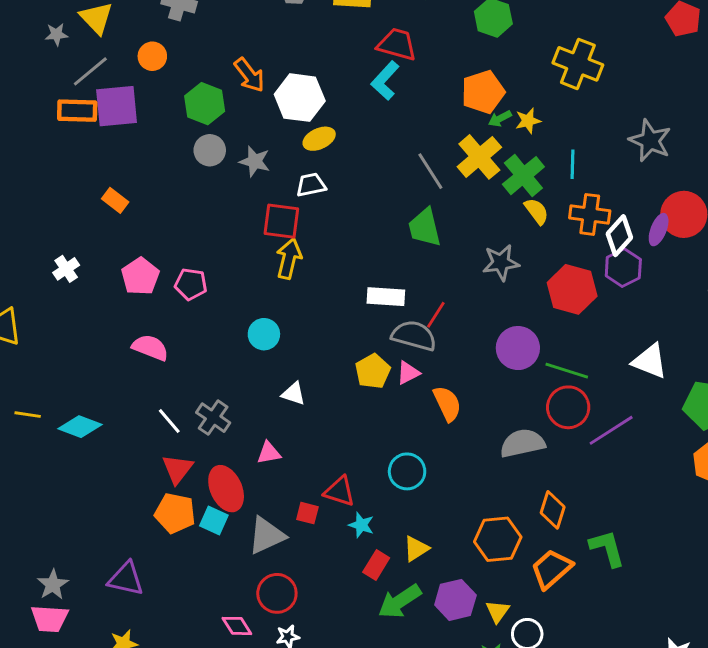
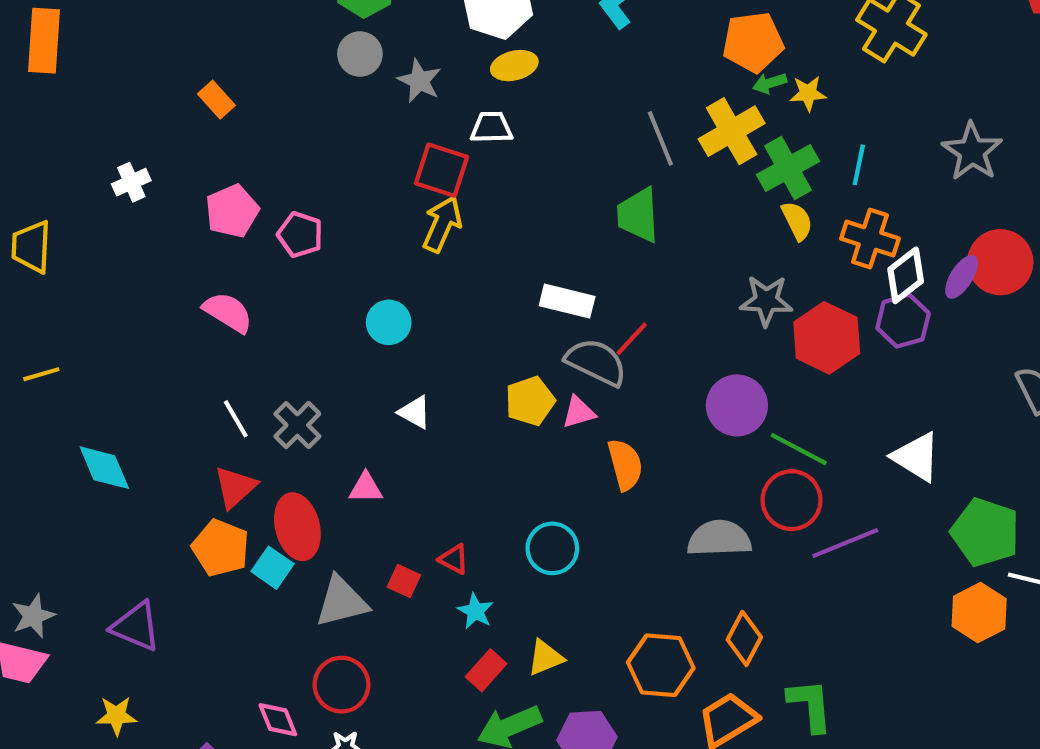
gray star: (501, 263) -> (766, 301), moved
yellow line: (28, 415) -> (41, 374), turned -35
cyan diamond: (80, 427) -> (104, 468), moved, turned 36
red triangle: (340, 491) -> (454, 559), size x0.7

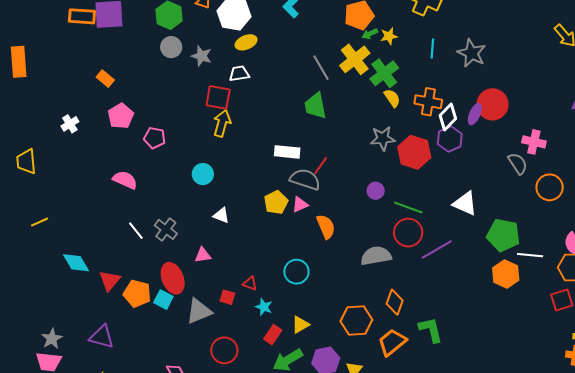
cyan line: (859, 165) -> (432, 49), moved
pink pentagon: (232, 211) -> (121, 116), moved
purple circle: (737, 405) -> (376, 191), size x0.6
red triangle: (235, 487) -> (110, 281), moved
red circle: (342, 685) -> (224, 350), moved

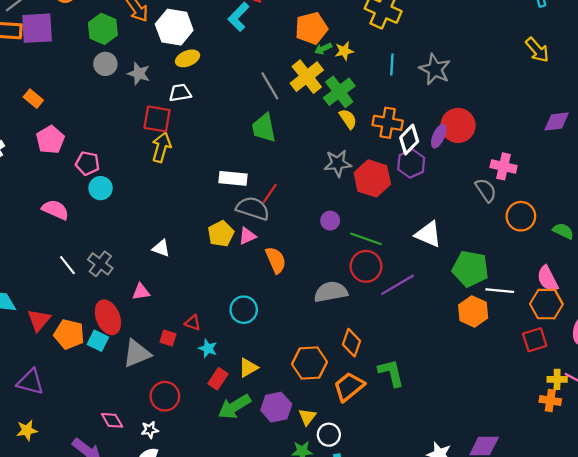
cyan circle: (203, 174) -> (101, 188), moved

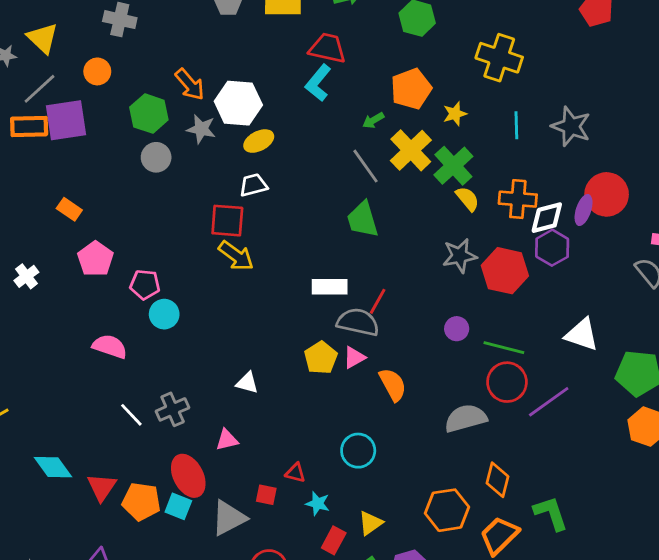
green arrow: (323, 49) -> (373, 120), moved
gray star: (139, 74) -> (201, 129), moved
white diamond: (409, 139) -> (547, 218), turned 36
yellow arrow: (161, 147) -> (236, 256), turned 116
gray cross: (100, 264) -> (173, 409), turned 35

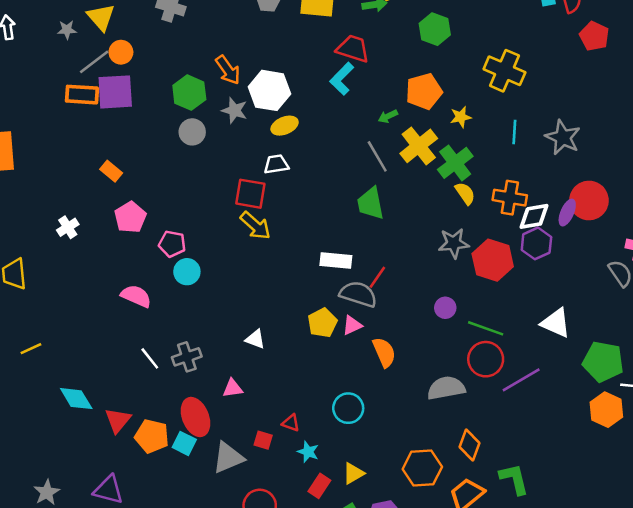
orange circle: (97, 71) -> (121, 52), moved

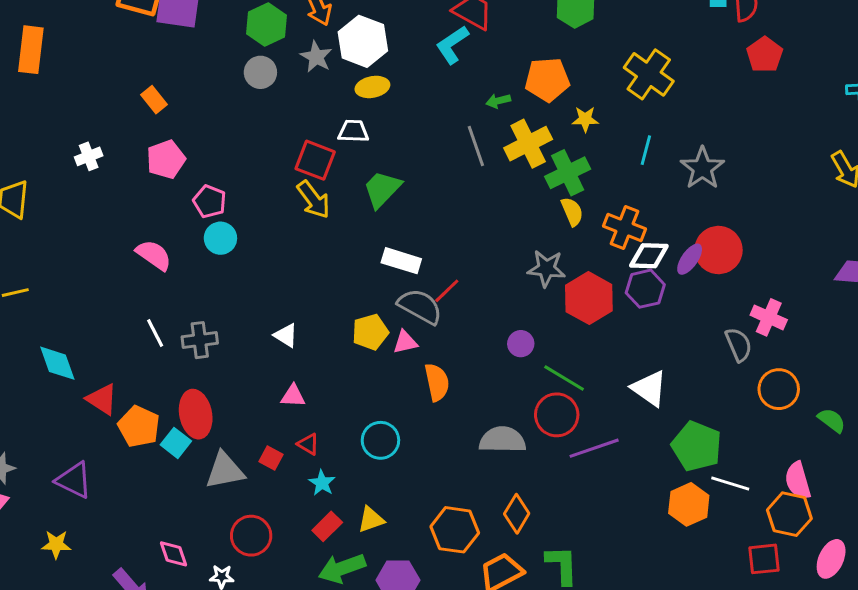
green trapezoid: (371, 203) -> (382, 189), moved, turned 44
pink triangle: (233, 388) -> (293, 396), moved
red triangle: (118, 420) -> (102, 399), turned -48

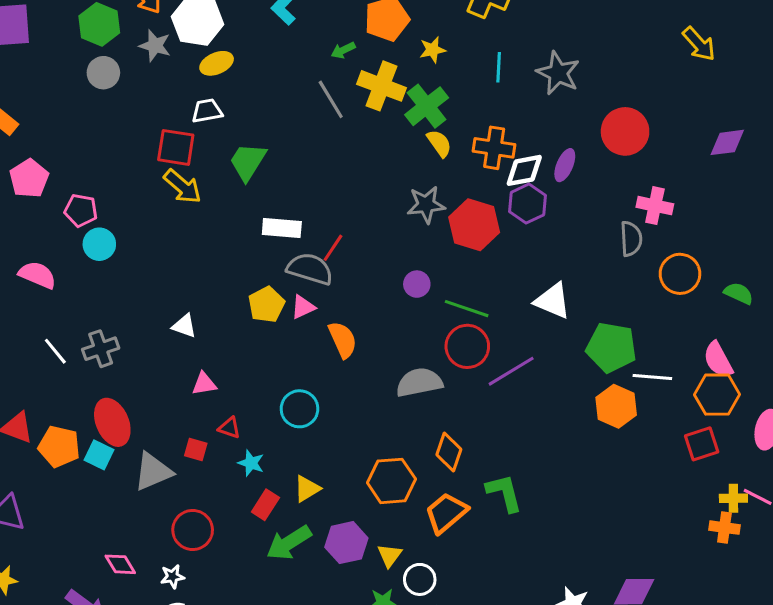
yellow cross: (528, 144) -> (382, 86), turned -30
red circle: (718, 250) -> (625, 131), moved
gray semicircle: (739, 345) -> (631, 239), turned 32

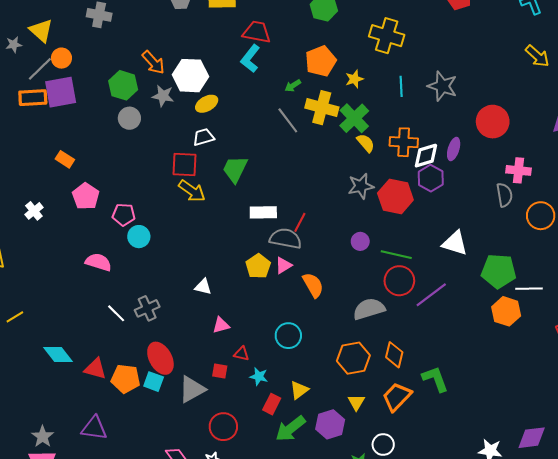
orange hexagon: (391, 481) -> (353, 358), moved
yellow triangle: (390, 555) -> (356, 402), moved

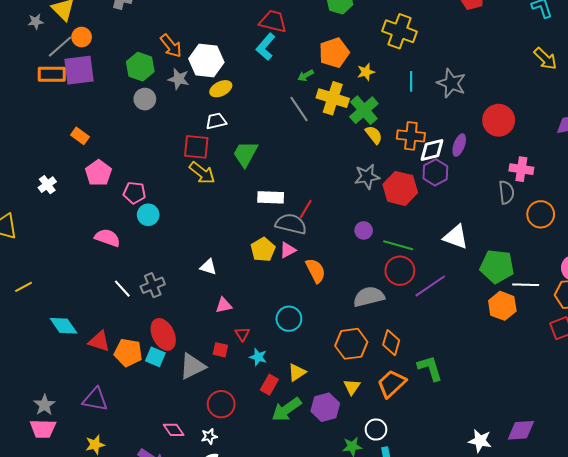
red triangle: (241, 354) -> (242, 334), turned 42

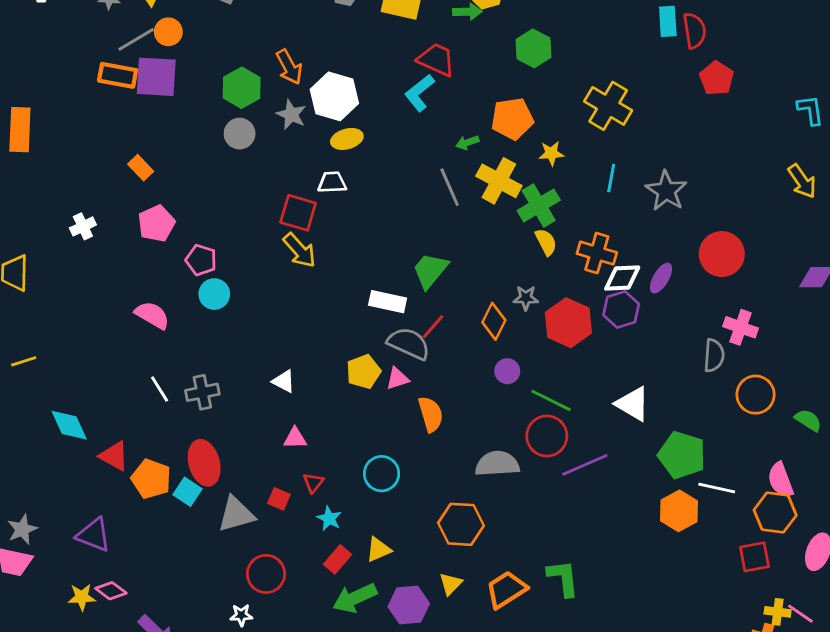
green trapezoid: (245, 154) -> (430, 270), moved
gray star: (367, 177) -> (526, 298), size x0.7
orange diamond: (391, 343) -> (494, 321), moved
pink diamond: (174, 430) -> (111, 591), moved, turned -30

